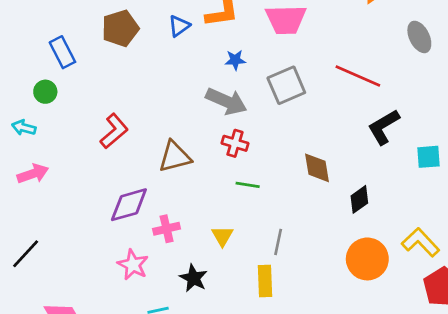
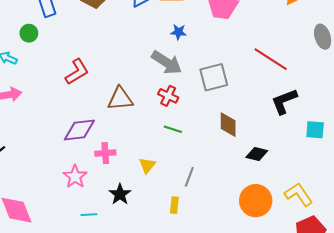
gray square: (286, 85) -> (214, 77), moved
black diamond: (359, 199) -> (257, 154), turned 40
yellow rectangle: (265, 281) -> (174, 205), size x0.7

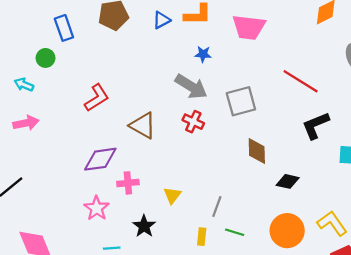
brown triangle: (120, 99) -> (143, 126), turned 36
green line: (173, 129) -> (235, 232), moved

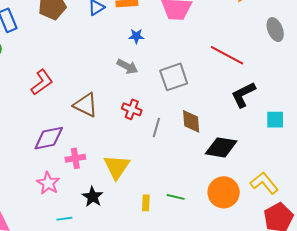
gray arrow: (191, 87) -> (127, 66), size x0.7
red cross: (193, 122) -> (132, 109), moved
black diamond: (288, 181) -> (221, 147), size x1.5
yellow triangle: (172, 195) -> (117, 167), size x1.6
gray line: (217, 207) -> (156, 128), moved

